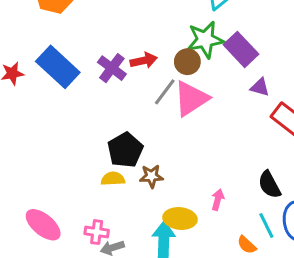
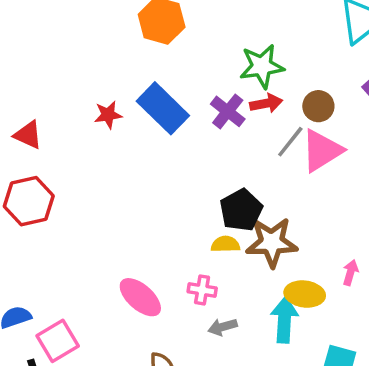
green star: (205, 40) -> (262, 66), moved
brown star: (151, 176) -> (272, 242), size x1.8
pink cross: (97, 232) -> (202, 290), moved

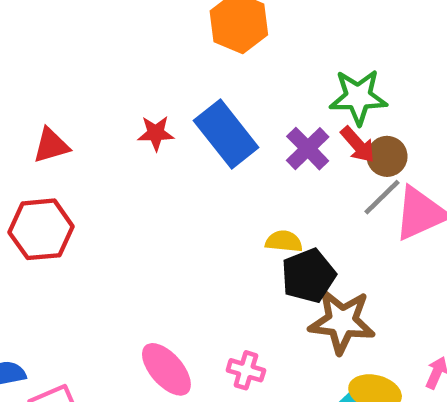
red arrow: (266, 103) -> (358, 145), turned 52
brown circle: (318, 106) -> (387, 156), moved
red triangle: (28, 135) -> (51, 145), turned -48
yellow semicircle: (225, 244) -> (284, 241), moved

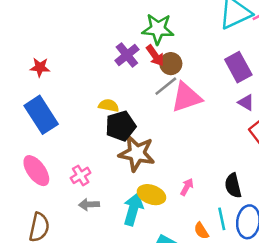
red star: (156, 133) -> (40, 67), moved
blue rectangle: (226, 134) -> (41, 115), moved
pink cross: (246, 370) -> (81, 175), turned 36

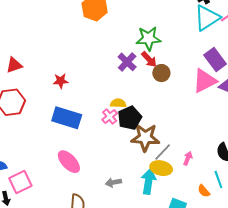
brown circle: (171, 64) -> (161, 73), moved
gray line: (166, 86) -> (163, 152), moved
pink triangle: (186, 97) -> (205, 81), moved
blue rectangle: (41, 115) -> (67, 118), turned -32
pink cross: (81, 175) -> (110, 116), moved

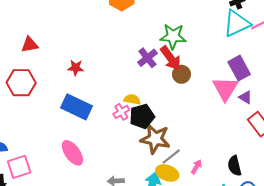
red arrow: (149, 59) -> (171, 58), size x1.4
pink triangle: (205, 81) -> (225, 89), turned -40

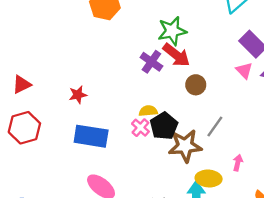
brown circle: (181, 74) -> (196, 85), moved
pink triangle: (225, 89) -> (244, 70), size x0.6
gray line: (171, 157) -> (215, 126), moved

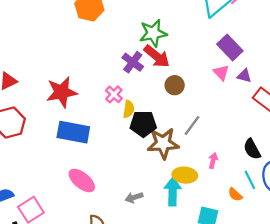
red star: (78, 95) -> (62, 92), size x1.8
yellow semicircle: (148, 111) -> (129, 109), turned 102
black pentagon: (164, 126) -> (143, 124), turned 30
pink cross: (140, 128) -> (114, 94), moved

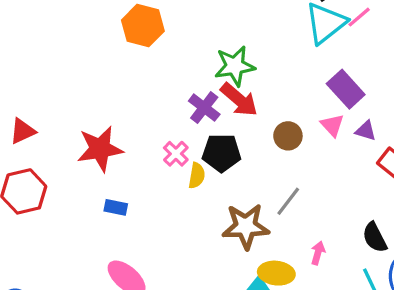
brown circle: (175, 85) -> (288, 136), moved
black pentagon: (143, 124) -> (221, 153), moved
blue rectangle: (73, 132) -> (116, 207), size x0.5

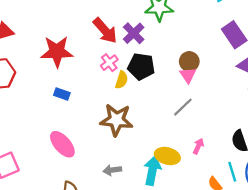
red arrow: (239, 100) -> (105, 31), moved
pink triangle: (332, 125) -> (188, 75), moved
brown star: (246, 226) -> (116, 120), moved

